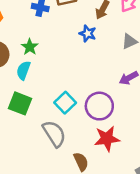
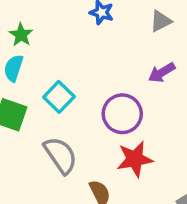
cyan square: (65, 103) -> (59, 97), moved

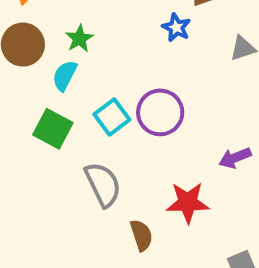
purple arrow: (162, 73) -> (235, 158), moved
purple circle: (122, 114) -> (160, 112), moved

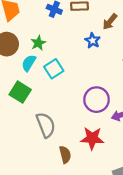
purple circle: (160, 112) -> (97, 100), moved
cyan square: (112, 117) -> (54, 69), moved

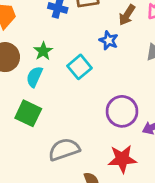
cyan square: (54, 69) -> (80, 67), moved
gray semicircle: (46, 125) -> (64, 149), turned -80

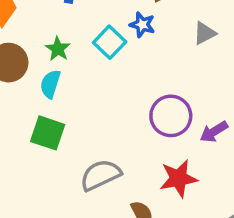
cyan square: (80, 67) -> (110, 42), moved

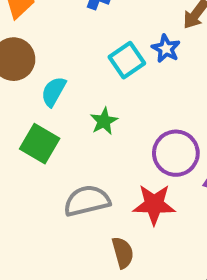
green star: (58, 49) -> (104, 121), moved
red star: (179, 178) -> (154, 204), moved

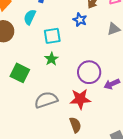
cyan square: (127, 60) -> (52, 36), moved, turned 30
cyan semicircle: (54, 92) -> (30, 17), moved
brown semicircle: (123, 253) -> (75, 125), moved

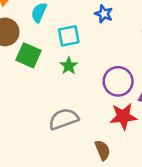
green square: (20, 73) -> (28, 55), moved
red star: (80, 99) -> (123, 116), moved

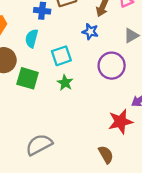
purple circle: (118, 81) -> (112, 66), moved
gray semicircle: (64, 119) -> (39, 145), moved

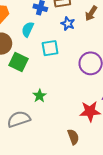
blue star: (90, 32) -> (68, 24), moved
green star: (65, 83) -> (40, 96), moved

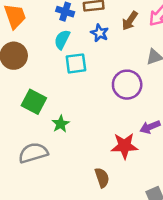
cyan semicircle: (28, 29) -> (62, 40), moved
green square: (19, 62) -> (34, 102), moved

